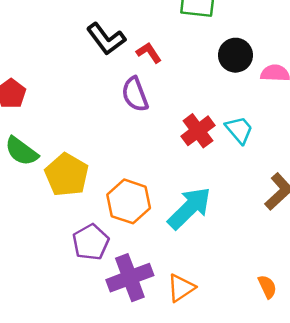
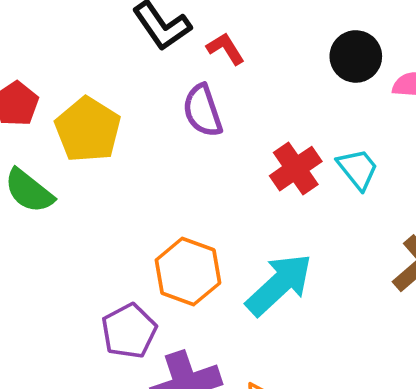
yellow pentagon: (67, 175) -> (88, 130), moved

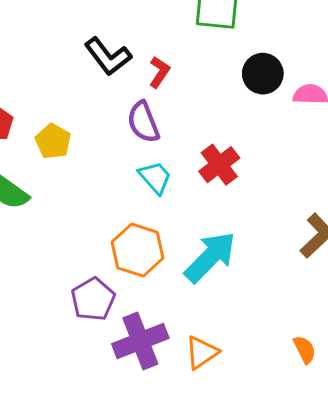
red L-shape: (226, 49) -> (159, 72), turned 68
yellow pentagon: (88, 130) -> (53, 141), size x0.7
cyan trapezoid: (358, 169) -> (155, 177), moved

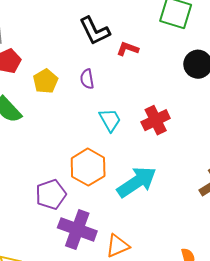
red L-shape: (159, 72) -> (128, 49), turned -115
purple semicircle: (143, 122) -> (87, 79), moved, size x0.7
purple cross: (140, 341) -> (77, 229), turned 30

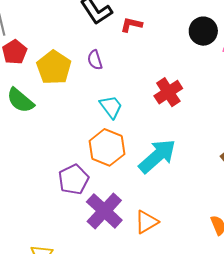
yellow pentagon: (46, 81) -> (54, 67), size x1.4
cyan trapezoid: (110, 120) -> (111, 107), moved
purple cross: (77, 229) -> (104, 211), turned 30

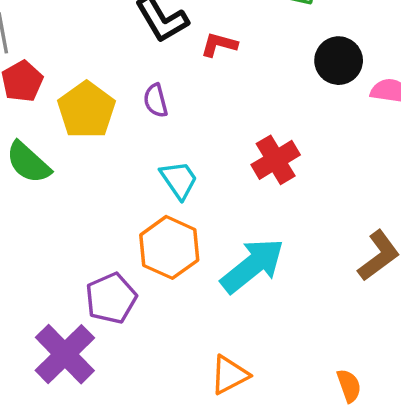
purple cross: (104, 211) -> (65, 354), moved

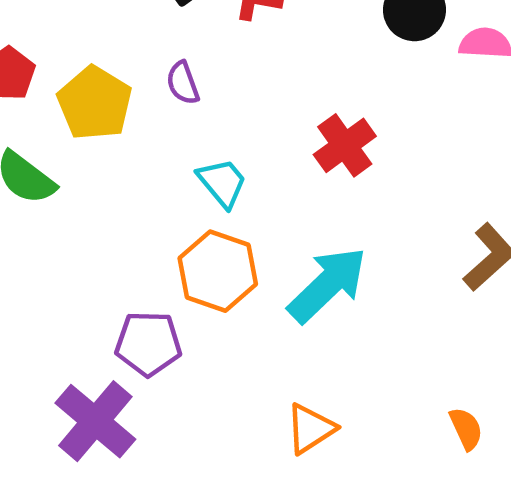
purple pentagon: (111, 298) -> (148, 344), turned 30

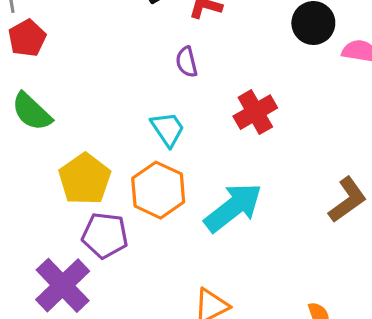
purple semicircle: (183, 83) -> (187, 62), moved
yellow pentagon: (95, 103) -> (85, 179), moved

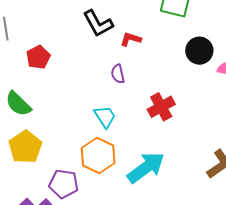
red pentagon: (27, 38) -> (38, 57), moved
yellow pentagon: (85, 179) -> (25, 147), moved

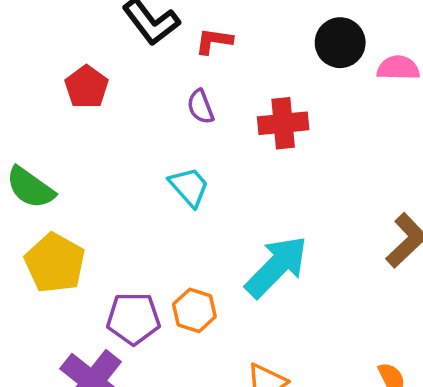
red pentagon: (38, 57) -> (86, 87), moved
red cross: (161, 107) -> (283, 123), moved, turned 32
orange hexagon: (98, 156) -> (194, 310), moved, size x0.7

